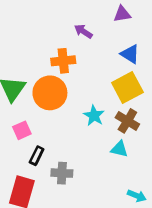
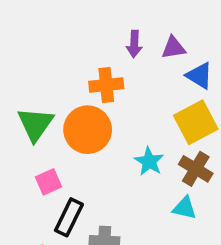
purple triangle: (122, 14) -> (173, 48), moved
purple arrow: (83, 31) -> (134, 44), turned -120
black rectangle: (37, 156) -> (69, 217), size x1.4

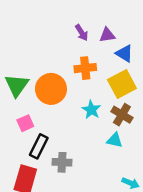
purple arrow: (134, 44) -> (82, 33), turned -35
orange cross: (106, 85) -> (85, 68), moved

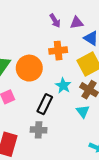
cyan triangle: (115, 140) -> (83, 111), turned 40
black rectangle: (39, 146) -> (45, 104), moved

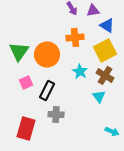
black rectangle: (45, 104) -> (47, 90), moved

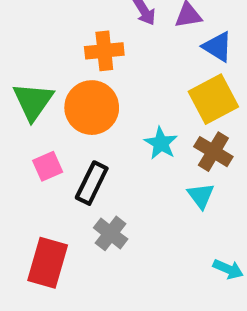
orange cross: (75, 37) -> (104, 51), moved
gray cross: (56, 114) -> (111, 233), turned 35

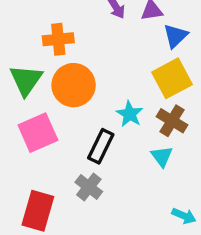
blue triangle: (218, 47) -> (175, 36), turned 44
orange cross: (104, 51) -> (58, 39), moved
pink square: (48, 166) -> (38, 133), size x1.6
black rectangle: (92, 183) -> (101, 146), moved

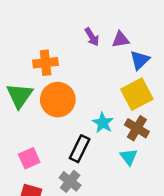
pink square: (38, 133) -> (29, 158), moved, size x0.7

